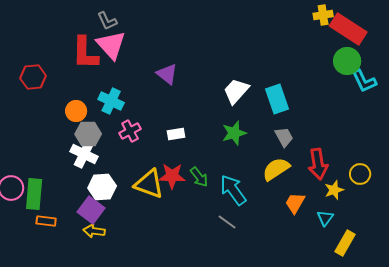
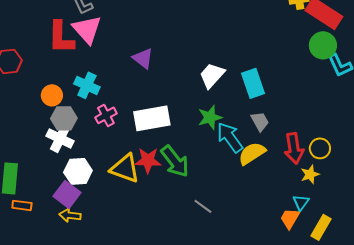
white rectangle: (176, 134) -> (152, 118), size x2.0
yellow circle: (360, 174) -> (320, 148), moved
green arrow: (199, 177) -> (175, 161), size x1.6
cyan arrow: (233, 190) -> (230, 137), moved
orange trapezoid: (295, 203) -> (290, 218), moved

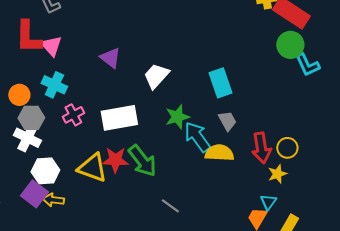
pink triangle: (87, 29) -> (51, 46), moved, size x0.7
white trapezoid: (212, 75) -> (156, 76), moved
yellow semicircle: (252, 153) -> (219, 153), turned 36
yellow arrow: (70, 215) -> (53, 200), moved

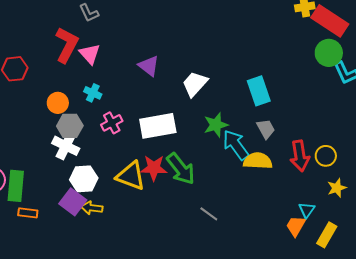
red L-shape: (28, 37) -> (67, 45), turned -153
cyan cross: (54, 85) -> (93, 93), size x0.7
yellow star: (277, 174) -> (337, 188), moved

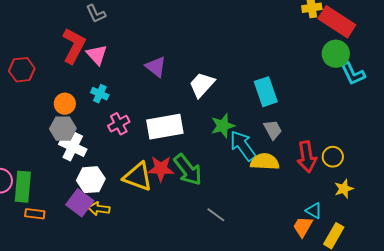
gray hexagon: (70, 126) -> (63, 129), moved
cyan triangle: (307, 210) -> (314, 211), turned -36

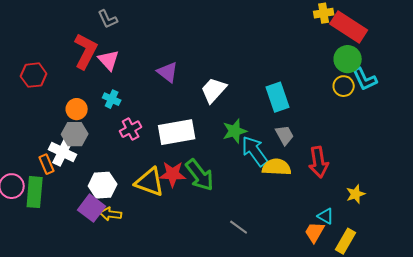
white cross: (73, 147) -> (63, 152), moved
yellow circle: (333, 157) -> (344, 86), moved
orange rectangle: (35, 214) -> (47, 164), moved, turned 60
gray line: (216, 215) -> (239, 227), moved

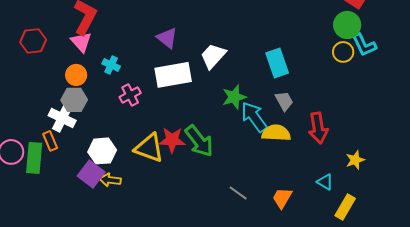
pink triangle: (109, 60) -> (81, 42), moved
white rectangle: (177, 132) -> (173, 75), moved
orange rectangle: (47, 164) -> (50, 141), moved
orange trapezoid: (315, 232) -> (282, 198), moved

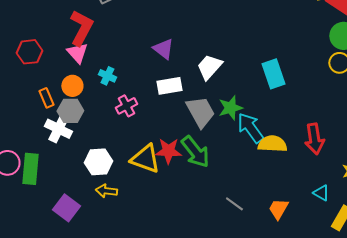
white rectangle: (173, 75) -> (169, 86), size x0.7
gray trapezoid: (284, 101) -> (200, 112), moved, size x1.6
orange rectangle: (50, 141) -> (46, 98), moved
purple square: (91, 174) -> (66, 208), moved

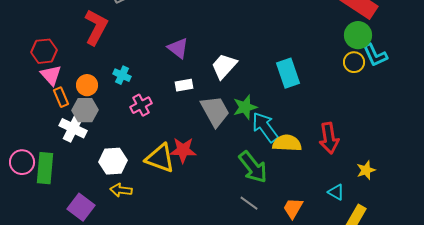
pink triangle: (77, 53) -> (51, 75), moved
white rectangle: (169, 86) -> (184, 85), size x0.7
green arrow: (195, 152) -> (253, 167), moved

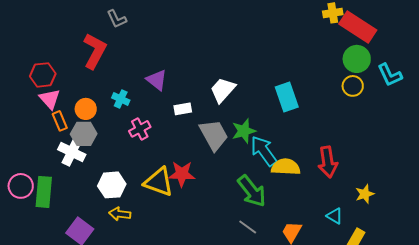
purple triangle: (178, 48) -> (157, 80), moved
cyan L-shape: (375, 55) -> (390, 75), moved

